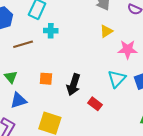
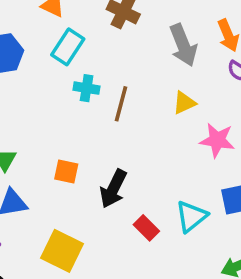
brown line: (23, 44) -> (121, 104), moved, turned -66
cyan triangle: (117, 79) -> (191, 216), moved

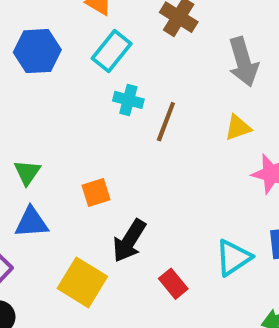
orange square: (66, 171) -> (96, 192), turned -35
black arrow: (113, 189) -> (129, 241), moved
red rectangle: (146, 228) -> (173, 284), moved

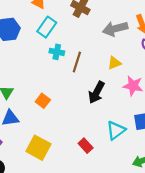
gray arrow: (243, 62) -> (115, 29), turned 95
orange square: (96, 192) -> (43, 101), turned -32
black arrow: (129, 241) -> (96, 92), moved

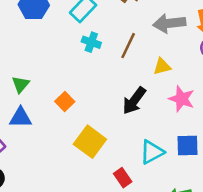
brown line: (77, 62) -> (128, 46), moved
red rectangle: (86, 146) -> (123, 178), moved
yellow square: (38, 148) -> (90, 142), moved

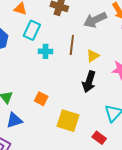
yellow triangle: (162, 66) -> (93, 56), moved

